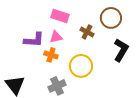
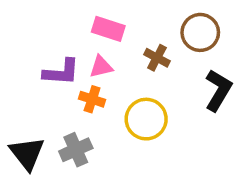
gray cross: (57, 86) -> (76, 150), moved

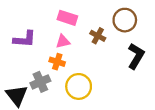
purple L-shape: (61, 72) -> (25, 39), moved
yellow circle: (146, 119) -> (79, 86), moved
gray cross: (76, 150) -> (40, 82), moved

